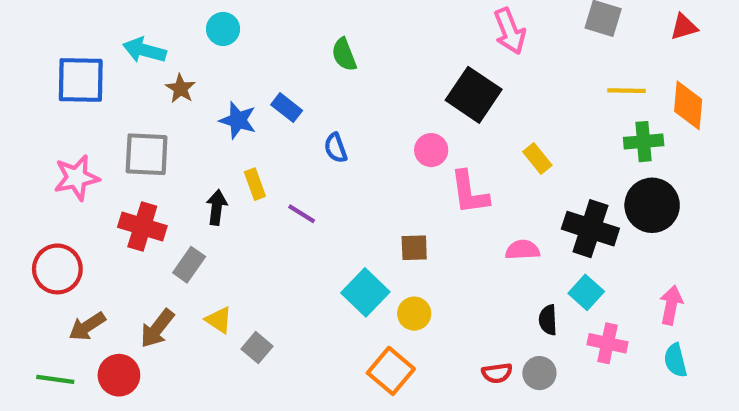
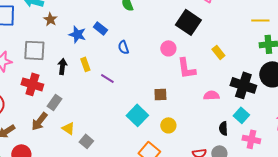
black arrow: (217, 207) -> (62, 66), moved
yellow circle: (414, 314) -> (168, 125), moved
brown arrow: (157, 328) -> (39, 121), moved

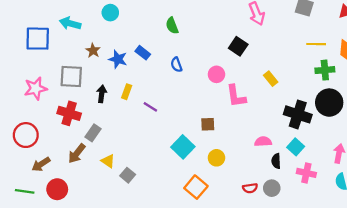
brown star: (50, 19) -> (93, 51), moved
black square: (188, 22) -> (238, 46), size x0.7
blue semicircle: (123, 47) -> (176, 65), moved
yellow rectangle: (85, 64) -> (127, 92), turned 40
pink semicircle: (211, 95) -> (263, 142), moved

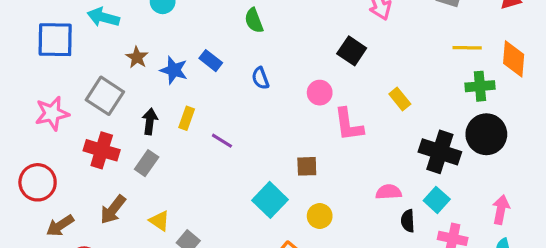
gray square: (71, 77) -> (105, 96), turned 30
gray rectangle: (93, 133) -> (147, 163), moved

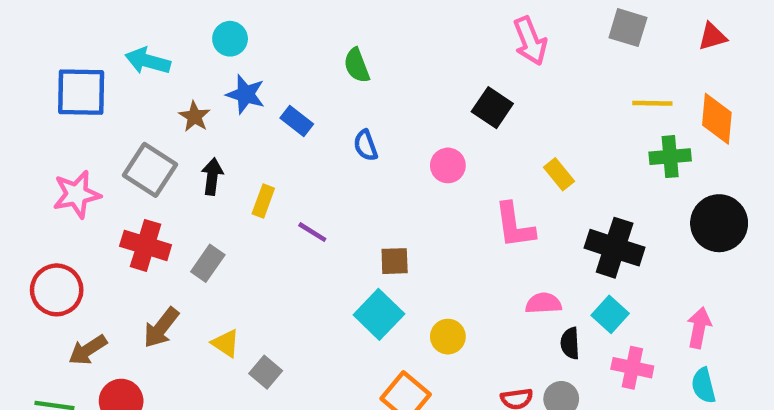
blue star: (174, 70) -> (246, 94), moved
black arrow: (150, 121) -> (212, 177), moved
pink L-shape: (349, 125) -> (515, 225), moved
black circle: (486, 134) -> (719, 223), moved
brown square: (307, 166) -> (395, 261), moved

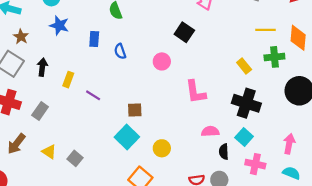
brown star: (194, 117) -> (21, 37), moved
blue rectangle: (297, 121) -> (94, 39), moved, turned 56
yellow rectangle: (559, 174) -> (244, 66), moved
gray square: (266, 372) -> (75, 158), moved
cyan semicircle: (703, 385) -> (291, 173), turned 126

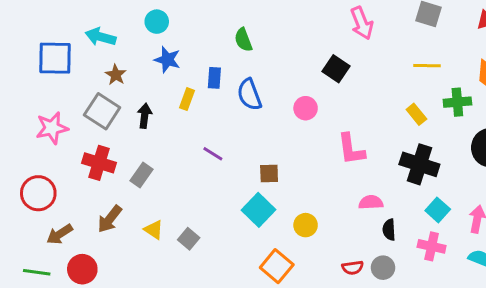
yellow line: (265, 30) -> (427, 66), moved
blue semicircle: (120, 51) -> (249, 95), size x1.5
yellow rectangle: (68, 80) -> (187, 99), moved
cyan square: (244, 137) -> (438, 210), moved

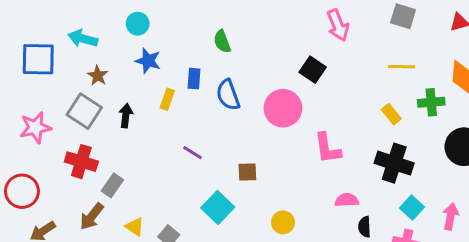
pink circle: (306, 108) -> (283, 108), size x1.6
gray rectangle: (142, 175) -> (112, 185), moved
cyan square: (258, 210) -> (218, 208), moved

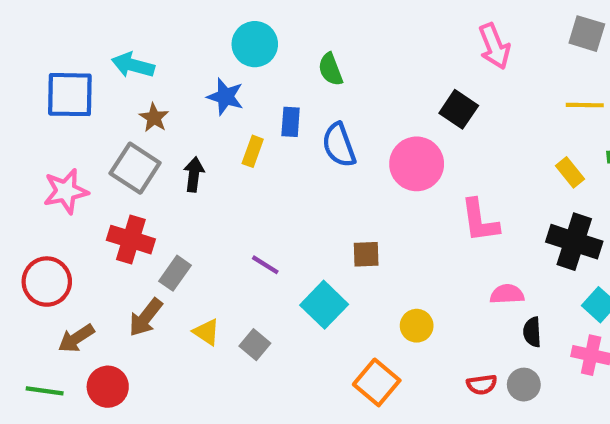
cyan circle: (138, 24) -> (255, 44), moved, size x1.4
purple line: (193, 153) -> (265, 265), moved

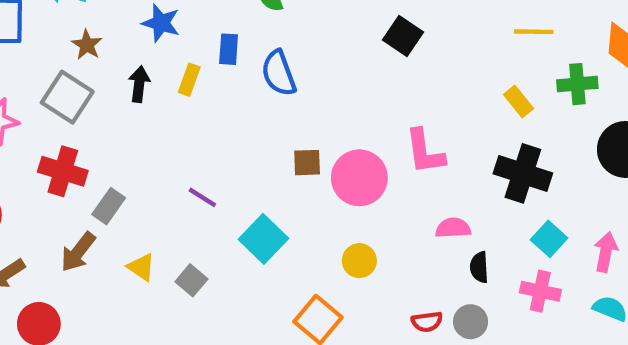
pink circle: (417, 164) -> (359, 178), moved
black arrow: (194, 174) -> (139, 84), moved
brown square: (366, 254) -> (307, 163), moved

